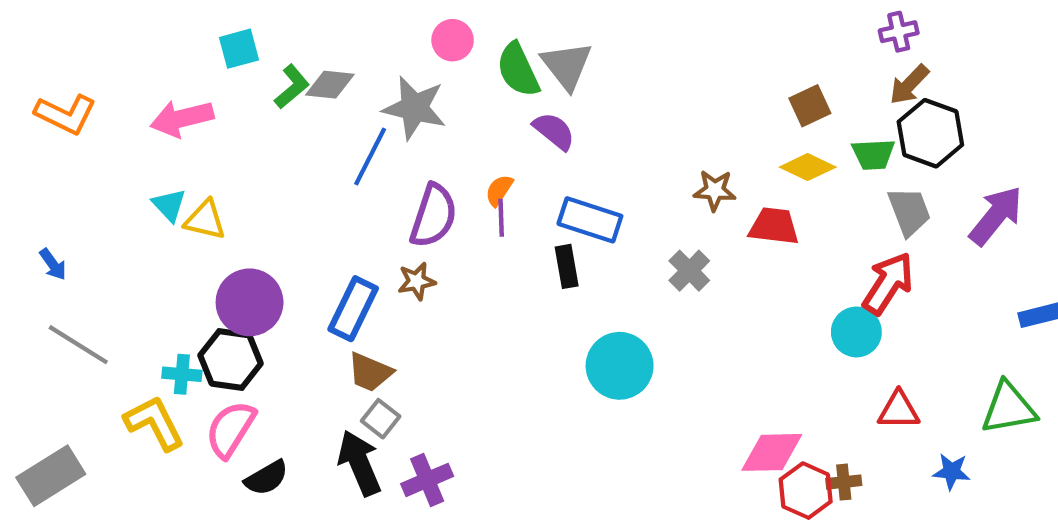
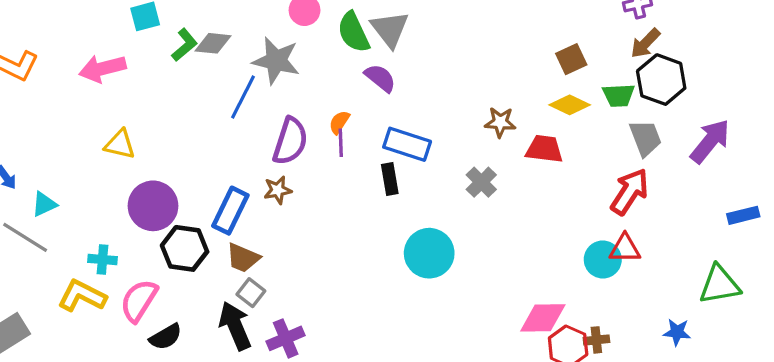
cyan triangle: (169, 205) -> (44, 204), moved, turned 48
cyan circle: (856, 332) -> (603, 259), moved
black hexagon: (231, 359) -> (185, 248), moved
red triangle: (899, 410) -> (625, 248), moved
yellow L-shape: (154, 423) -> (82, 296), turned -36

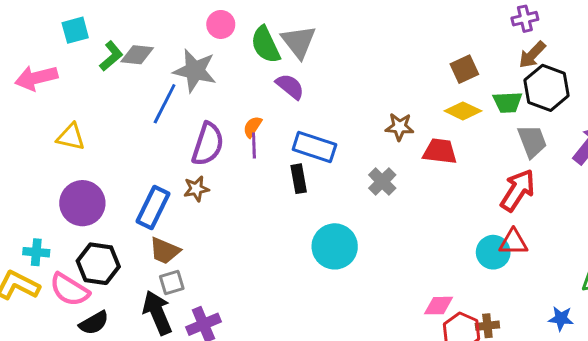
yellow triangle: (120, 144) -> (71, 137), moved
black hexagon: (185, 248) -> (98, 264), moved
gray square: (251, 293) -> (172, 282), turned 35
pink semicircle: (139, 301) -> (69, 290), turned -90
pink diamond: (543, 318) -> (438, 306), size x0.7

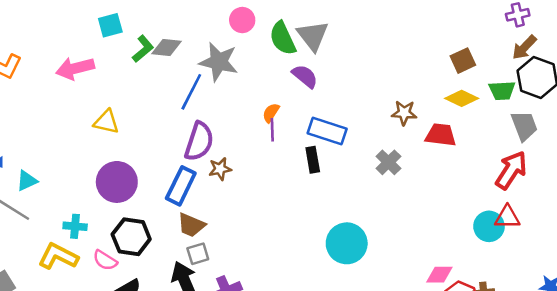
purple semicircle: (208, 144) -> (199, 141), moved
cyan circle: (335, 246) -> (347, 243), moved
pink semicircle: (69, 290) -> (105, 260), size x0.7

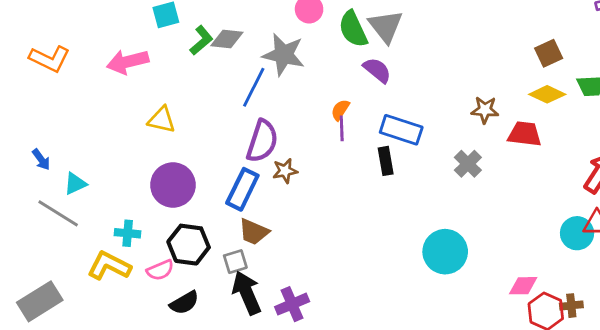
cyan circle: (347, 243) -> (445, 252), moved
gray square: (198, 254) -> (235, 262), moved
pink semicircle: (105, 260) -> (160, 270), turned -55

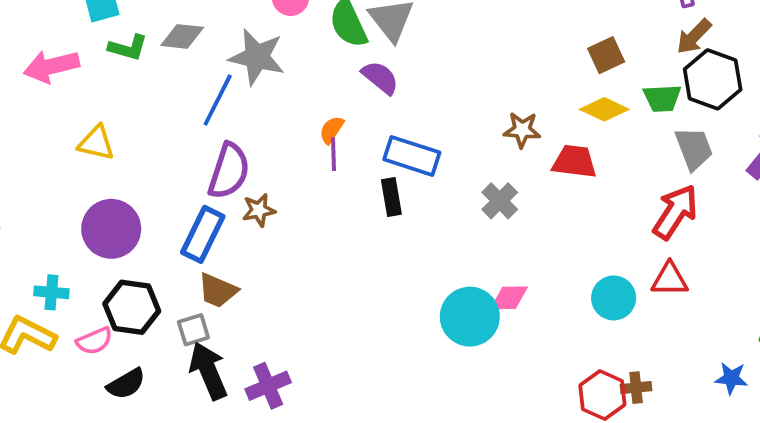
green L-shape: (201, 40) -> (128, 48), moved, turned 56
cyan circle: (577, 233) -> (614, 298), moved
pink diamond: (523, 286) -> (509, 298), moved

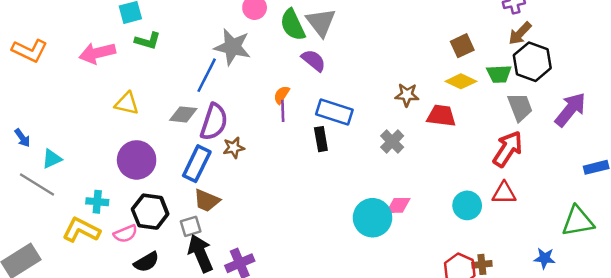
gray diamond: (182, 36) -> (183, 114), moved

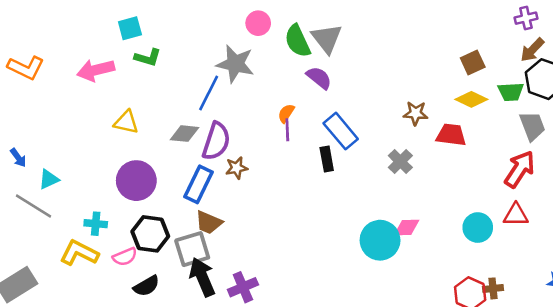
blue rectangle: (334, 112) -> (341, 131), turned 32
gray square: (191, 226) -> (192, 249), size x1.6

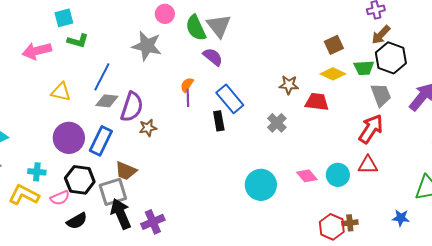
blue line: (209, 93) -> (102, 77), moved
blue rectangle: (199, 184) -> (101, 141), moved
pink diamond: (407, 228) -> (307, 176), moved, turned 50

